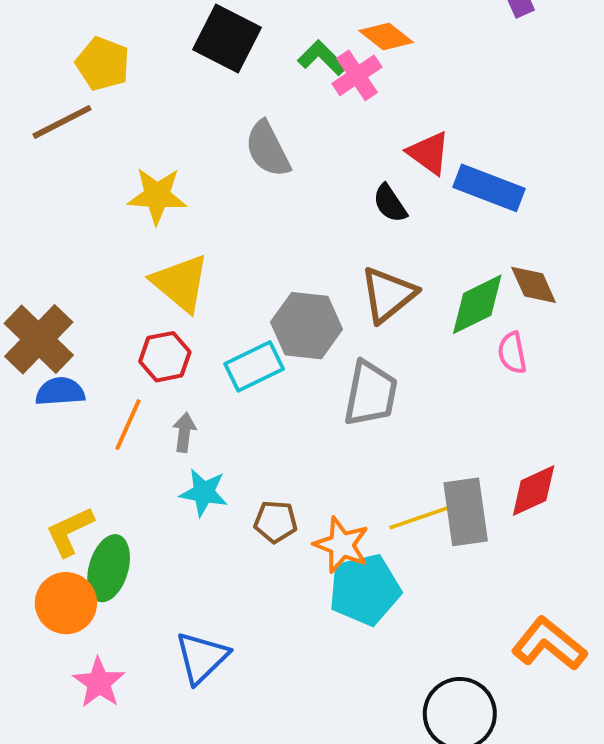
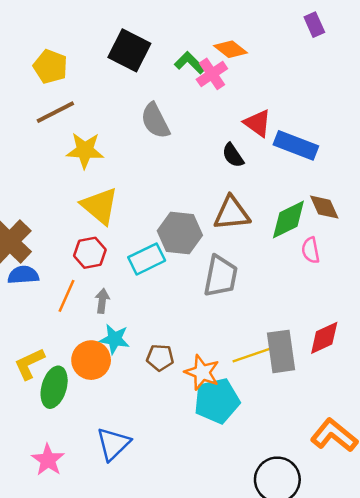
brown line: (62, 122) -> (55, 112), moved
brown triangle: (388, 295) -> (232, 213), turned 33
orange circle: (66, 603) -> (91, 360), moved

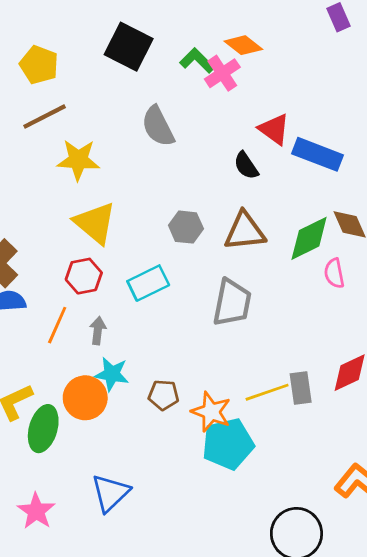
gray hexagon: (180, 233) -> (186, 227), moved, size x0.7
gray rectangle: (281, 351) -> (301, 388), size x0.7

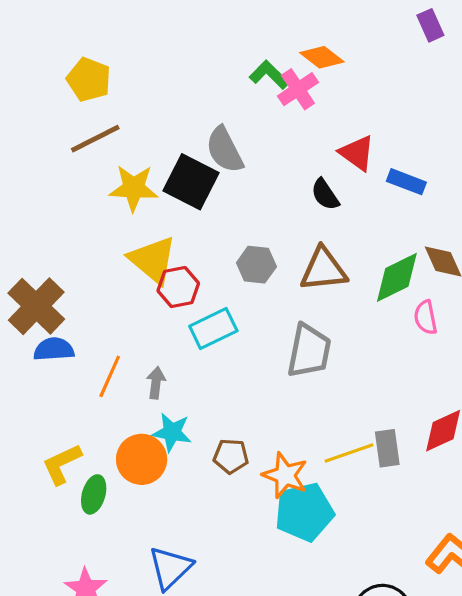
black square: (129, 47) -> (191, 182), moved
blue rectangle: (317, 154) -> (406, 182), size x0.7
red hexagon: (84, 276) -> (178, 287), moved
green ellipse: (43, 429) -> (94, 494), size x0.7

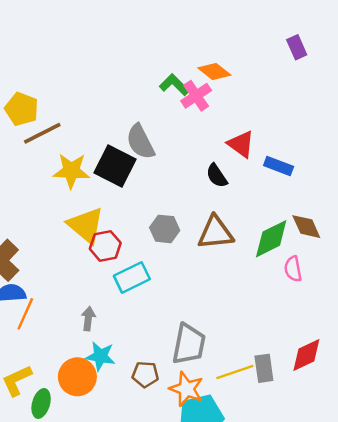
yellow pentagon: (89, 80) -> (22, 109), moved
gray trapezoid: (309, 351) -> (189, 344), moved
orange line: (110, 376) -> (25, 314), moved

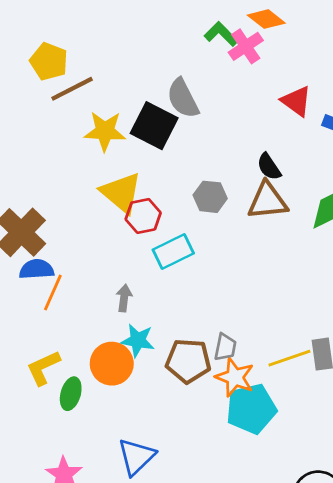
black semicircle: (217, 176) -> (269, 167), moved
gray trapezoid: (189, 344) -> (225, 347), moved, size x0.6
brown pentagon: (145, 374) -> (188, 361), size x1.5

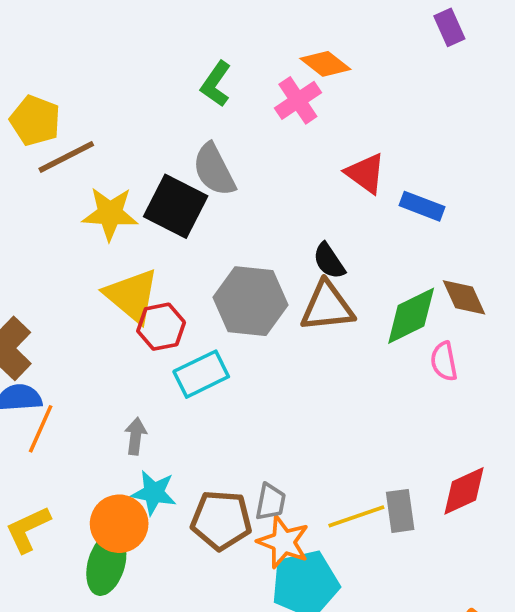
green L-shape: (221, 34) -> (216, 84), moved, turned -100
gray hexagon: (210, 197) -> (250, 301), size x1.6
green ellipse: (71, 394) -> (106, 564), moved, size x1.4

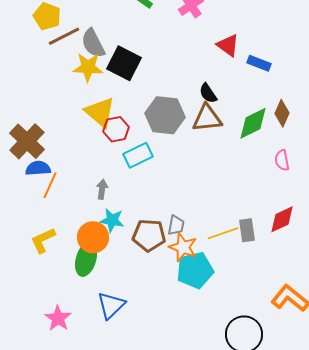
gray semicircle: (214, 170) -> (93, 43), moved
brown diamond: (464, 297) -> (282, 113), turned 48
pink semicircle: (444, 361) -> (282, 160), moved

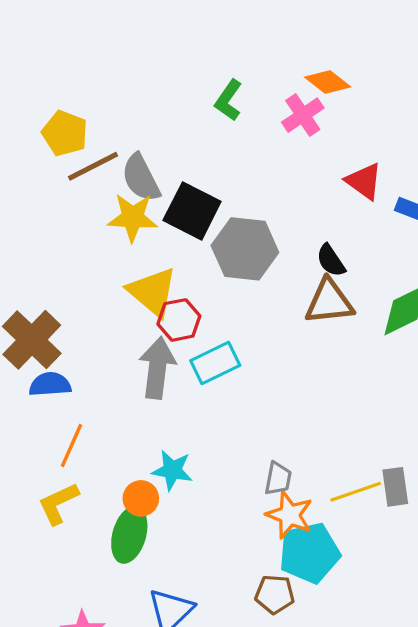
gray hexagon: (165, 115) -> (245, 249), moved
orange line: (50, 185) -> (71, 446), moved
gray arrow: (102, 189) -> (157, 368), moved, size x1.8
brown pentagon: (149, 235) -> (275, 594), moved, size x0.7
orange circle: (93, 237) -> (141, 498), size x0.7

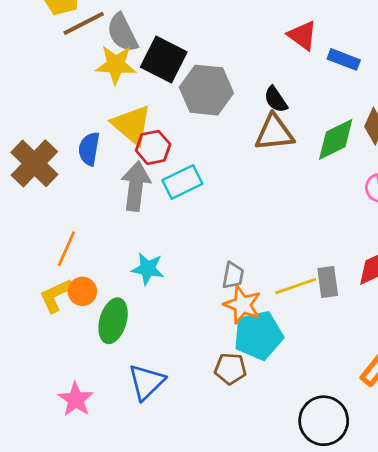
blue semicircle: (50, 384) -> (89, 149), moved, turned -76
orange circle: (141, 498) -> (82, 291), moved

